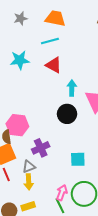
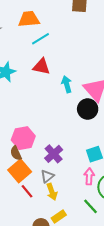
cyan line: (50, 41) -> (40, 39), moved
black circle: (67, 114) -> (88, 109), moved
pink arrow: (62, 193) -> (89, 176), moved

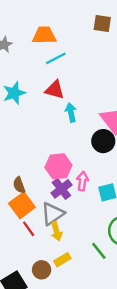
cyan arrow: (67, 84) -> (71, 112), moved
pink hexagon: (23, 138) -> (58, 166), moved
gray triangle: (47, 176) -> (53, 214), size x1.5
pink arrow: (89, 176) -> (82, 181), moved

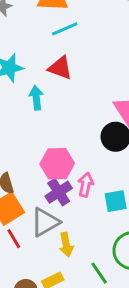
cyan arrow: (71, 112) -> (36, 98), moved
yellow arrow: (56, 231) -> (66, 245), moved

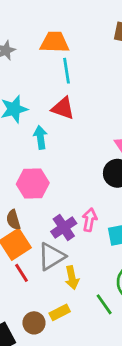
cyan line: (65, 29) -> (67, 71), turned -75
pink hexagon: (57, 164) -> (33, 184), moved

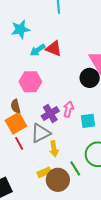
red triangle: (63, 108) -> (54, 49), moved
cyan arrow: (40, 137) -> (38, 50), turned -119
brown circle: (34, 323) -> (58, 180), moved, size x1.5

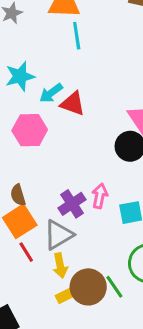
cyan arrow: (38, 50) -> (51, 93), moved
pink hexagon: (30, 82) -> (30, 130), moved
yellow arrow: (54, 149) -> (60, 266), moved
brown circle: (58, 180) -> (88, 287), moved

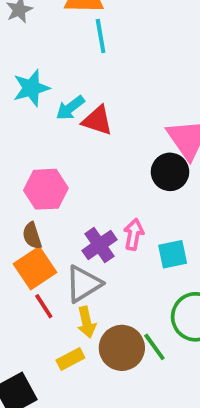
pink hexagon: (30, 130) -> (46, 189), moved
yellow rectangle: (67, 295) -> (70, 359), moved

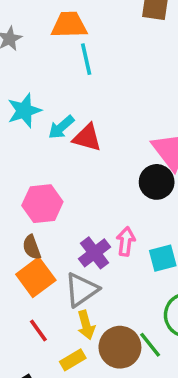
red line: (44, 306) -> (38, 331), moved

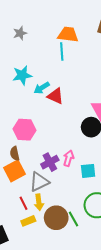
orange trapezoid: (69, 25) -> (68, 35), moved
red line: (38, 331) -> (23, 203), moved

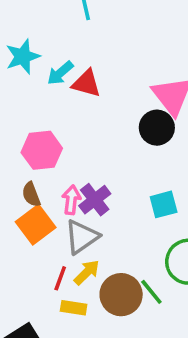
pink arrow: (69, 158) -> (71, 200), moved
yellow arrow: (39, 202) -> (87, 272), turned -119
red line: (23, 203) -> (60, 278), turned 56
yellow rectangle: (28, 221) -> (74, 308), turned 40

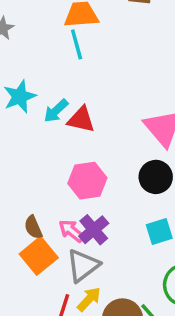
black circle: (157, 128) -> (156, 177), moved
pink hexagon: (42, 150) -> (87, 181), moved
pink arrow: (71, 200) -> (72, 231), turned -56

